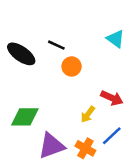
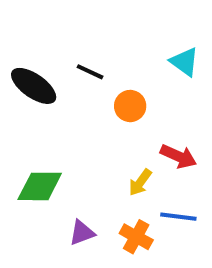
orange circle: (72, 66) -> (130, 106), moved
blue line: (112, 136) -> (178, 217), turned 50
purple triangle: (51, 146) -> (82, 233), size x0.6

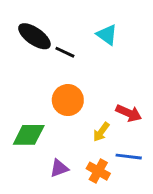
cyan triangle: (184, 62) -> (107, 35), moved
black ellipse: (34, 86) -> (34, 36), moved
orange circle: (130, 106) -> (68, 100), moved, size x1.4

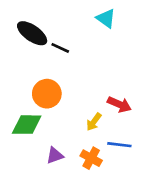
cyan triangle: (107, 35) -> (106, 18), moved
orange circle: (68, 100) -> (47, 94), moved

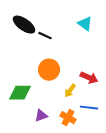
cyan triangle: (106, 18) -> (85, 24), moved
orange circle: (47, 94) -> (49, 70), moved

